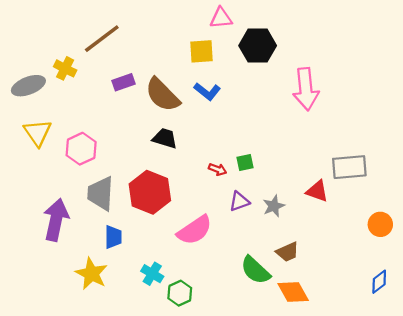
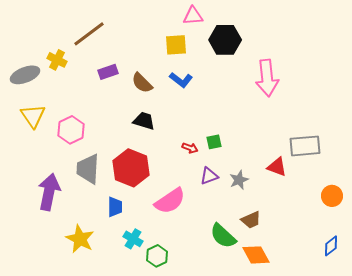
brown semicircle: (163, 95) -> (142, 83), size x0.7
blue trapezoid: (113, 237) -> (115, 207), moved

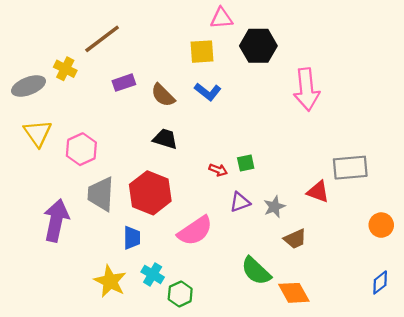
brown trapezoid: (251, 220) -> (295, 239), moved
yellow star: (80, 239) -> (110, 281), moved

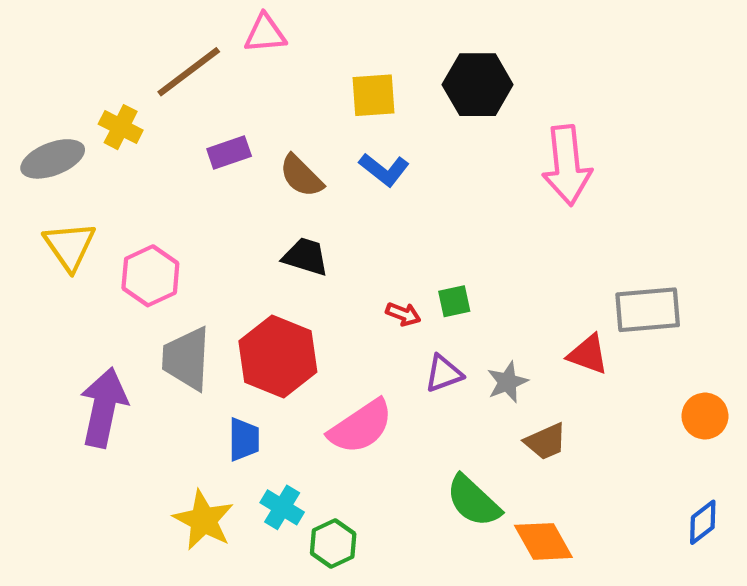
pink triangle: (222, 18) -> (265, 34), moved

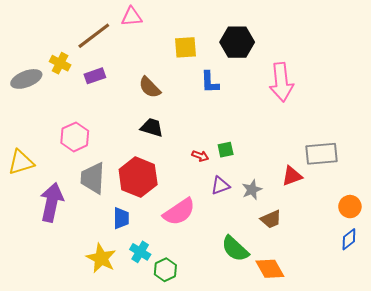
purple rectangle: (229, 153) -> (95, 76), moved
blue L-shape: (384, 170) -> (210, 82), moved, turned 50
yellow triangle: (70, 246) -> (21, 162), moved, turned 48
red triangle: (588, 354) -> (292, 176), turned -40
blue diamond: (703, 522) -> (349, 239), moved

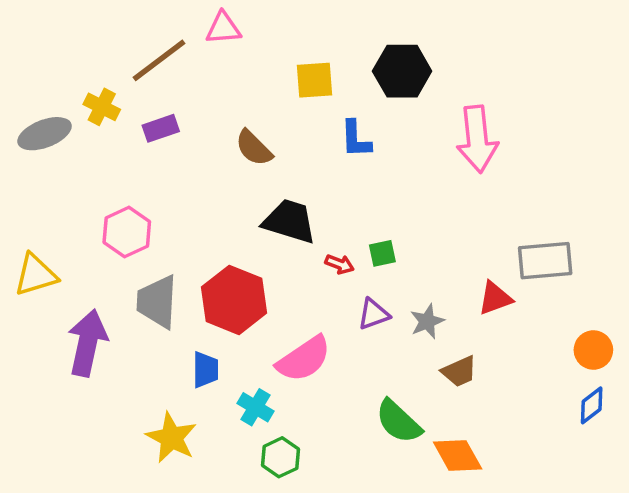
black trapezoid: (152, 127) -> (289, 221), moved, size x1.4
cyan cross: (140, 252) -> (256, 407), moved

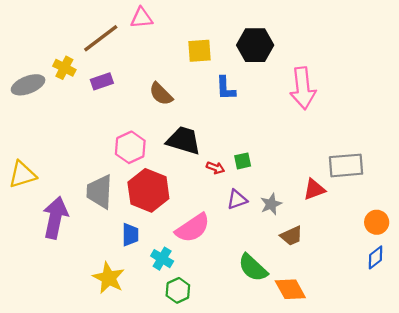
pink hexagon: (127, 232) -> (130, 147), moved

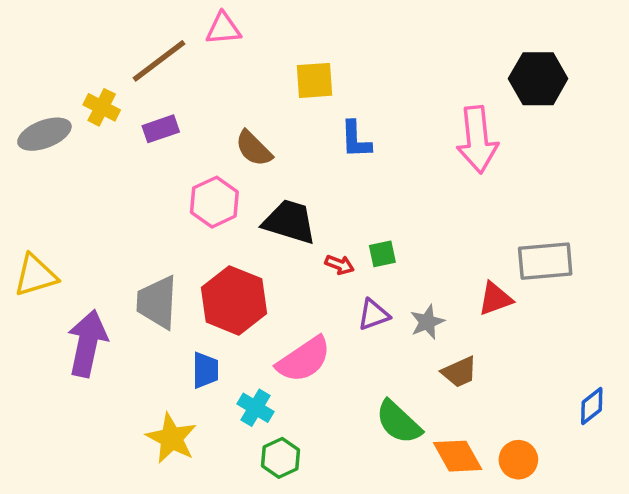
black hexagon: (255, 45) -> (538, 79), moved
pink hexagon: (130, 147) -> (214, 202), moved
orange circle: (377, 222) -> (518, 460), moved

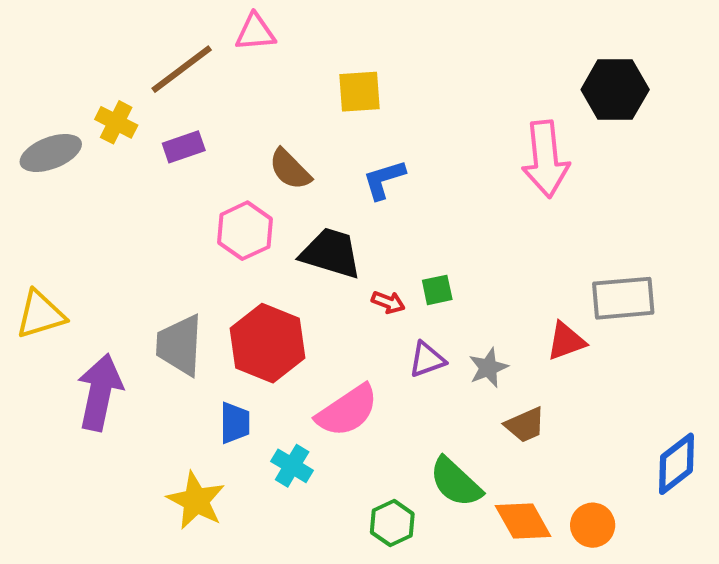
blue L-shape: (356, 140) -> (384, 180), moved, turned 75
blue diamond: (592, 406) -> (676, 464), size x1.4
green hexagon: (281, 458) -> (392, 523), moved

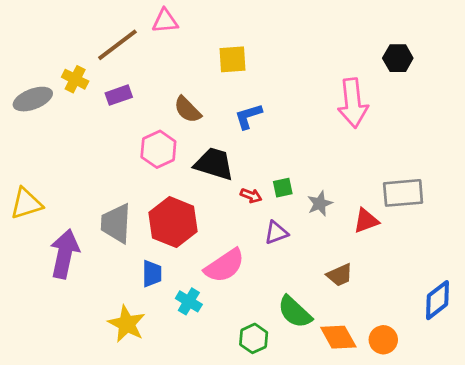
black hexagon: (615, 90) -> (398, 58), size x0.7
gray star: (488, 368) -> (320, 204), moved

